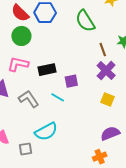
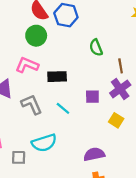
green semicircle: (85, 21) -> (96, 48), moved, size x0.7
purple square: (71, 81) -> (92, 97), moved
purple semicircle: (110, 133) -> (94, 154), moved

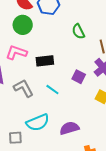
purple square: (92, 97) -> (79, 77), turned 32
purple semicircle: (94, 154) -> (69, 128), moved

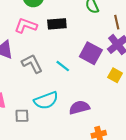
black rectangle: (45, 61) -> (57, 24), moved
purple square: (79, 77) -> (91, 53), size x1.5

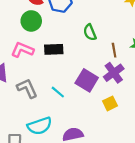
yellow square: (115, 75) -> (110, 103), turned 32

